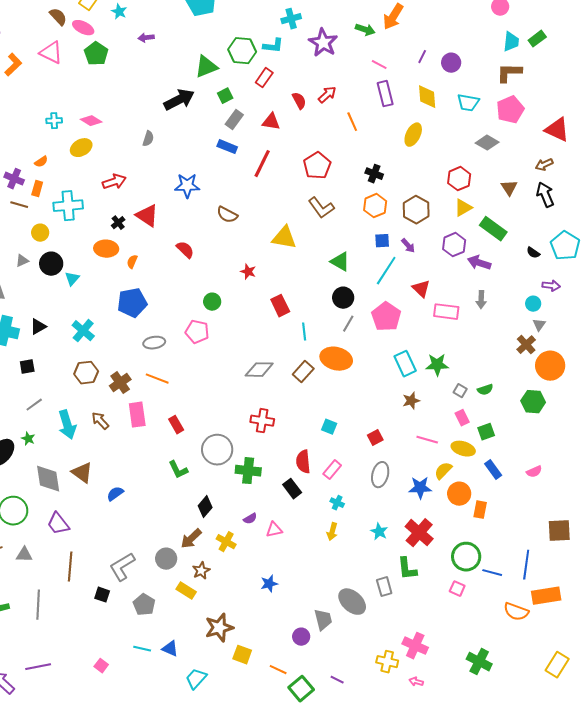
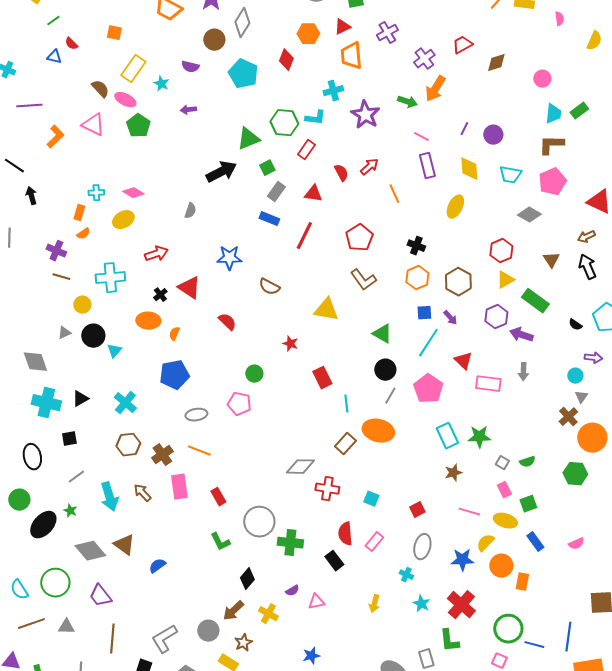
orange rectangle: (37, 189) -> (79, 213), moved
gray diamond: (259, 370) -> (300, 467), moved
red cross: (262, 421) -> (327, 489), moved
gray diamond: (48, 479) -> (90, 551), turned -32
cyan cross: (337, 503) -> (406, 575), moved

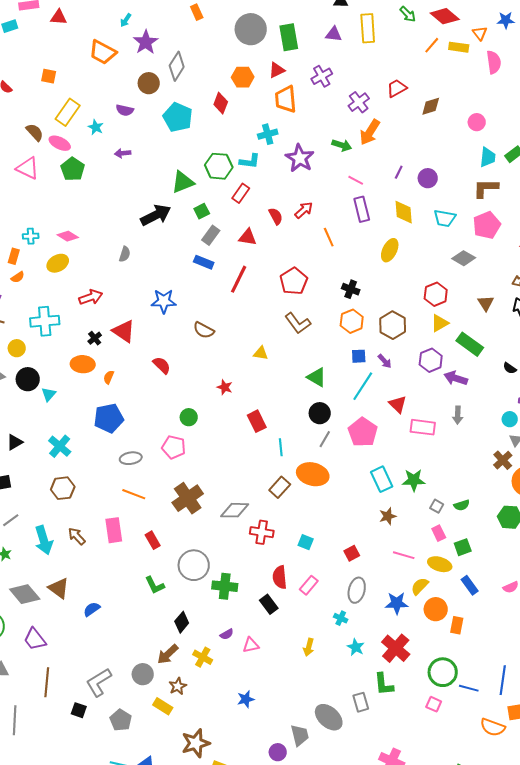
pink semicircle: (559, 19) -> (494, 62), size x1.6
yellow triangle: (326, 310) -> (261, 353), size x0.6
brown cross: (162, 455) -> (188, 498), moved, size x1.4

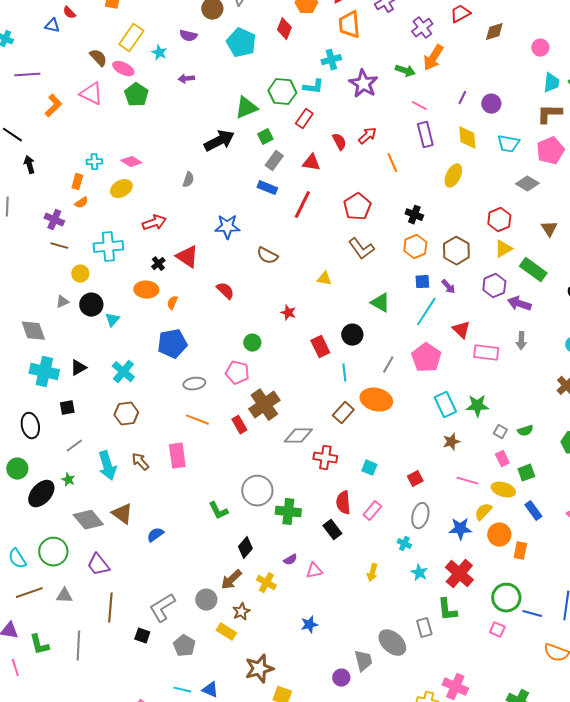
black circle: (320, 413) -> (352, 335), moved
brown cross: (188, 498) -> (264, 405), moved
red rectangle: (153, 540) -> (239, 425), moved

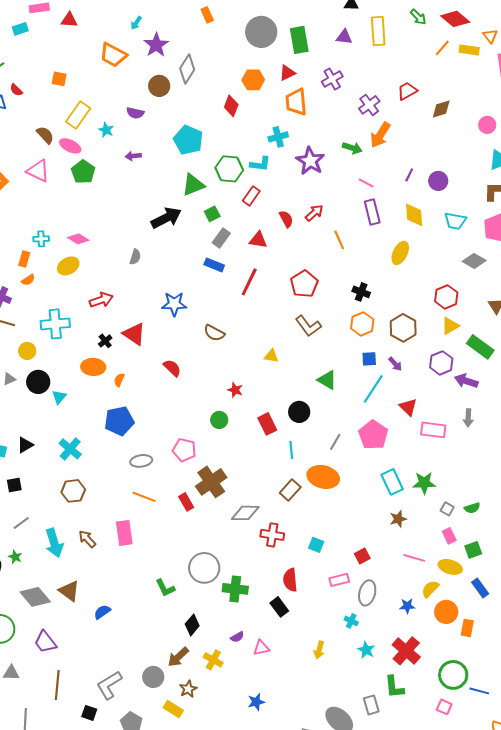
cyan pentagon: (241, 43) -> (188, 140), moved
green circle: (252, 343) -> (219, 420), moved
pink rectangle: (372, 511) -> (339, 580), moved, turned 36
blue star: (460, 529) -> (407, 606), size x0.7

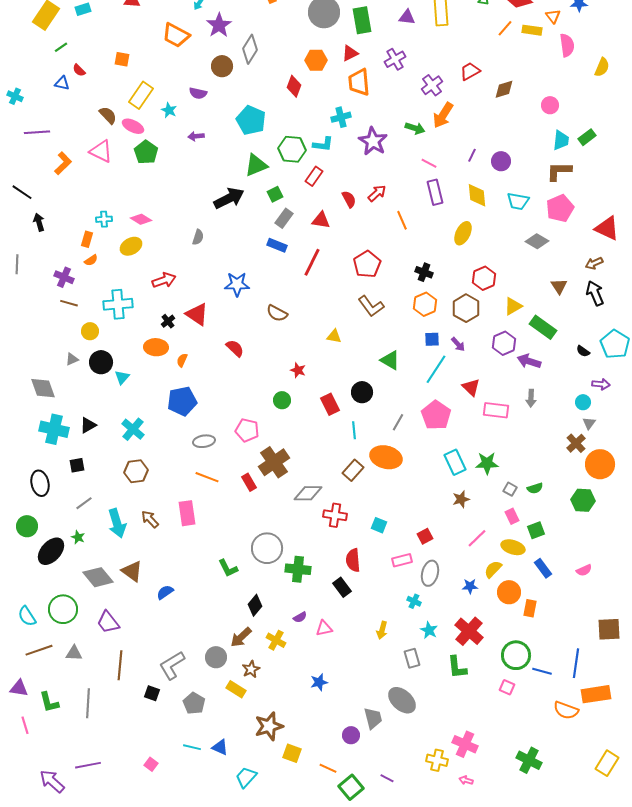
red hexagon: (446, 297) -> (484, 278), moved
pink line: (414, 558) -> (477, 538), turned -60
gray rectangle: (371, 705) -> (412, 658), moved

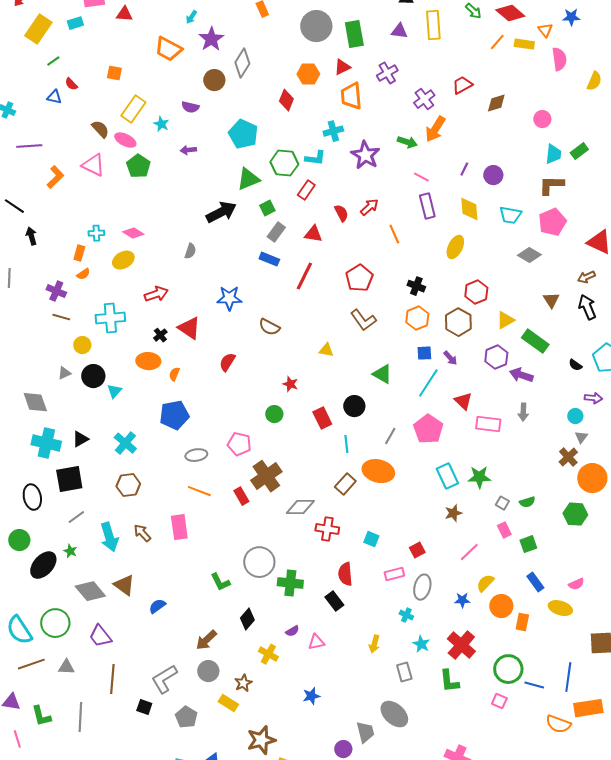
red semicircle: (235, 348) -> (227, 362), turned -102
black square: (77, 465) -> (69, 479), size x1.8
yellow ellipse: (513, 547) -> (560, 608), moved
cyan semicircle: (27, 616) -> (19, 630), size x1.4
brown arrow: (241, 637) -> (206, 640), moved

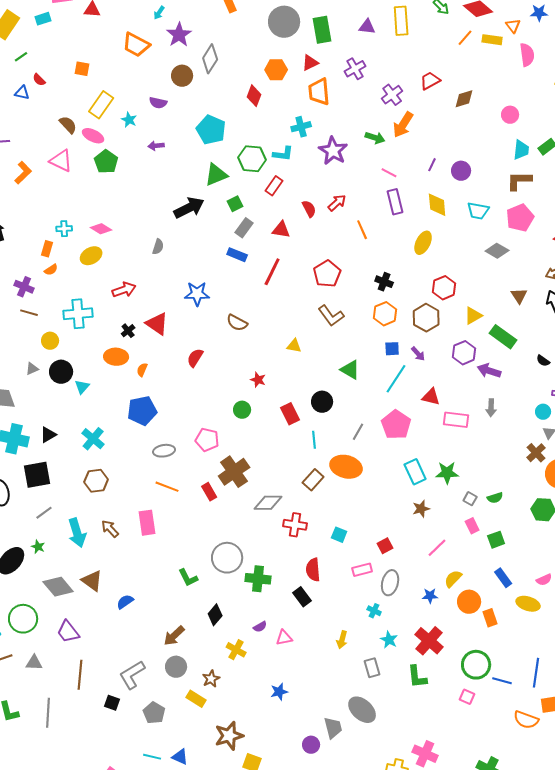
red triangle: (463, 401) -> (431, 397), turned -30
orange rectangle: (522, 622) -> (490, 618), turned -30

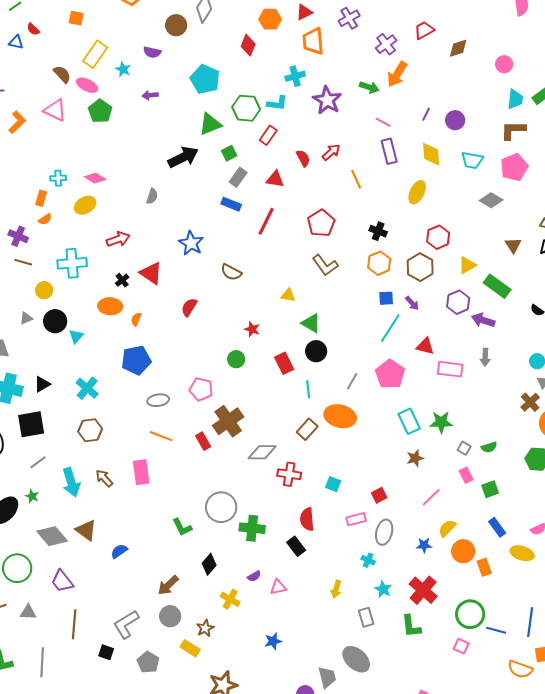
blue star: (197, 294) -> (191, 243), turned 30
green triangle: (350, 370) -> (311, 323), moved

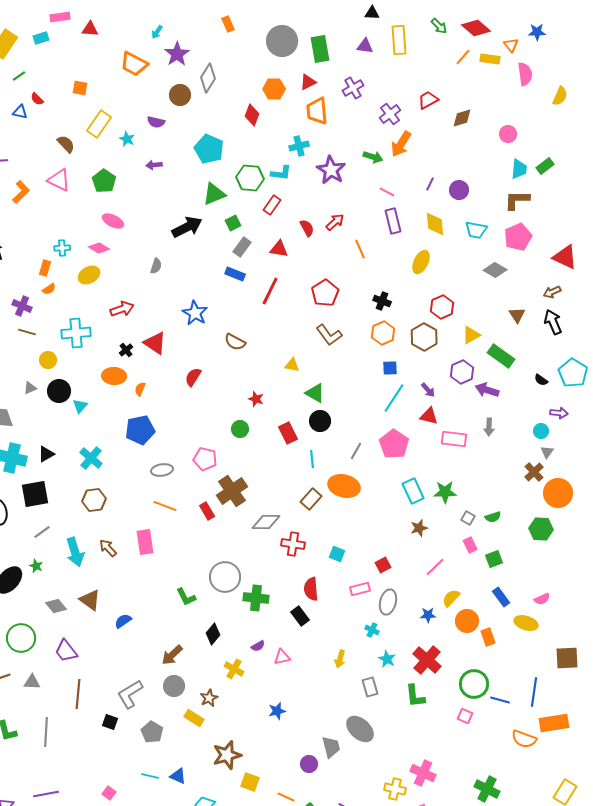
pink ellipse: (87, 85) -> (113, 221), moved
purple arrow: (412, 303) -> (428, 390), moved
gray diamond: (52, 536) -> (56, 606), size x0.7

